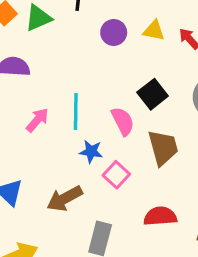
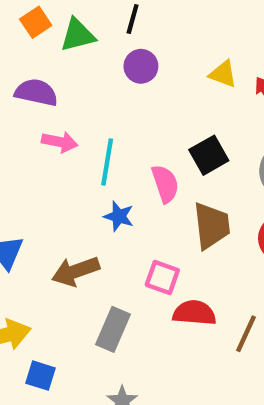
purple circle: (114, 32) -> (141, 66), moved
pink arrow: (37, 120) -> (60, 142), moved, turned 52
pink square: (116, 175) -> (162, 278), moved, turned -32

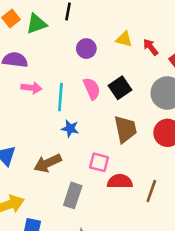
purple circle: (141, 66) -> (86, 49), moved
pink semicircle: (165, 184) -> (92, 89), moved

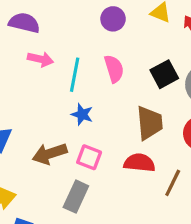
black square: (120, 88) -> (164, 74), moved
pink square: (99, 162) -> (89, 157), moved
red semicircle: (120, 181) -> (139, 163), moved
brown line: (151, 191) -> (173, 183), moved

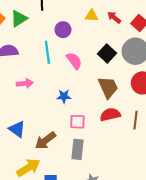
pink arrow: (40, 59) -> (25, 83), moved
cyan line: (75, 75) -> (47, 52), moved
brown arrow: (50, 154) -> (45, 141), moved

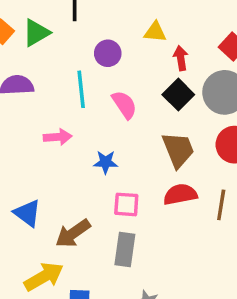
red arrow: (114, 17) -> (181, 58), moved, turned 40
pink arrow: (25, 83) -> (58, 137), moved

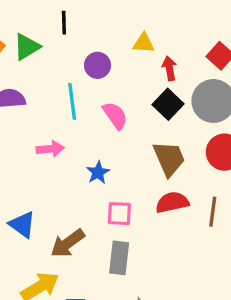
blue star: (106, 162) -> (98, 172), turned -30

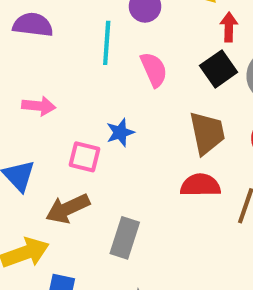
pink arrow: (50, 149) -> (39, 106), moved
pink square: (119, 214) -> (85, 157), moved

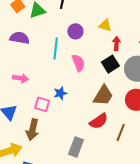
brown trapezoid: (207, 133) -> (103, 95), turned 40
red semicircle: (200, 185) -> (99, 121), turned 144
brown arrow: (68, 209) -> (33, 130), turned -55
gray rectangle: (125, 238) -> (76, 147), moved

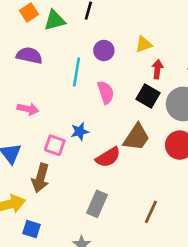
yellow triangle: (105, 25) -> (144, 44), turned -40
black square: (110, 64) -> (148, 96), turned -30
red semicircle: (99, 121) -> (108, 157), moved
brown line: (121, 132) -> (151, 212), moved

